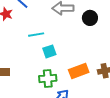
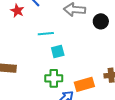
orange rectangle: (79, 71) -> (84, 84), moved

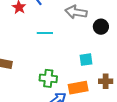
cyan square: (58, 52) -> (86, 60), moved

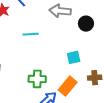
orange rectangle: (78, 88) -> (68, 86), turned -36

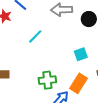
cyan line: (31, 34) -> (35, 36), turned -35

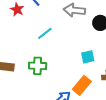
green cross: (47, 80) -> (38, 66), moved

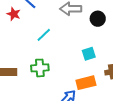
orange rectangle: (82, 85) -> (86, 83), turned 42

